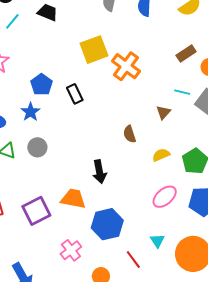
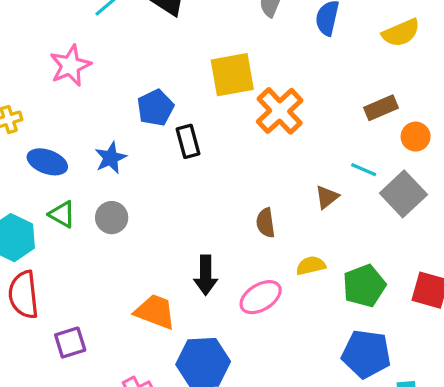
blue pentagon: (42, 85) -> (155, 108), moved
pink ellipse: (165, 197) -> (261, 297), moved
purple square: (36, 211) -> (70, 343), moved, size x0.7

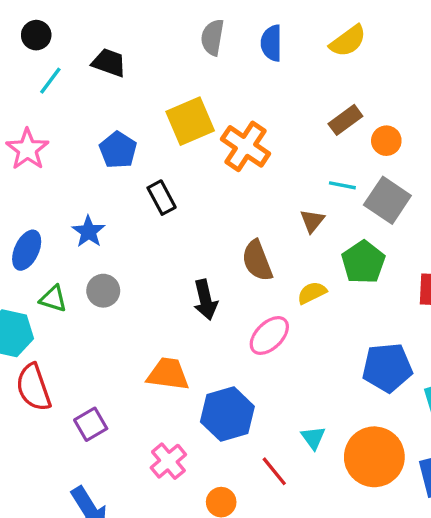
blue pentagon: (155, 108) -> (118, 150), moved
blue ellipse: (47, 162) -> (27, 250), turned -72
brown semicircle: (266, 223) -> (257, 261), size x1.4
black arrow: (206, 275) -> (205, 300), moved
green pentagon: (364, 286) -> (363, 262), moved

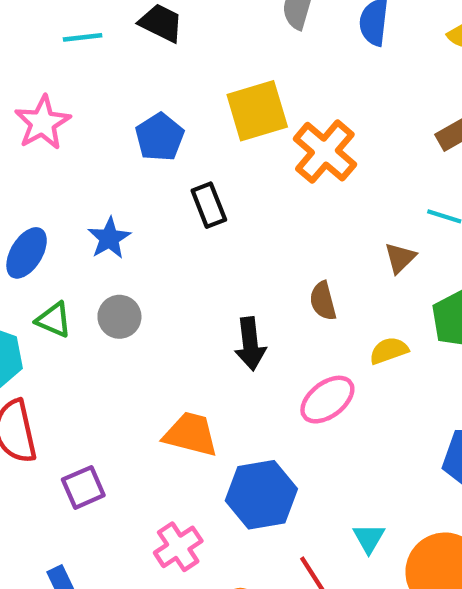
cyan line: (50, 81) -> (83, 37), turned 40
brown semicircle: (257, 261) -> (323, 301), size x0.7

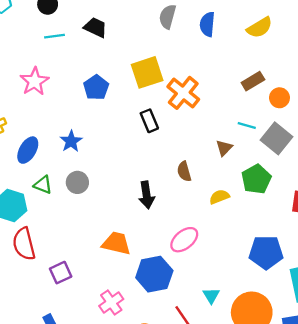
black rectangle: (209, 205) -> (149, 121), moved
pink ellipse: (327, 400) -> (184, 240), moved

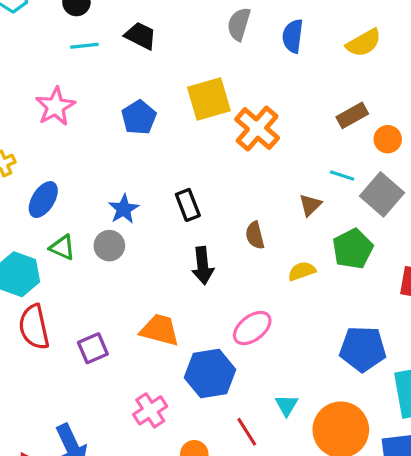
black rectangle: (149, 121) -> (188, 205), moved
blue star: (71, 141) -> (124, 209), moved
purple square: (61, 273) -> (93, 348), moved

